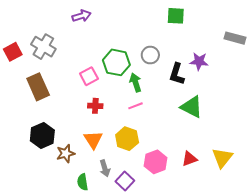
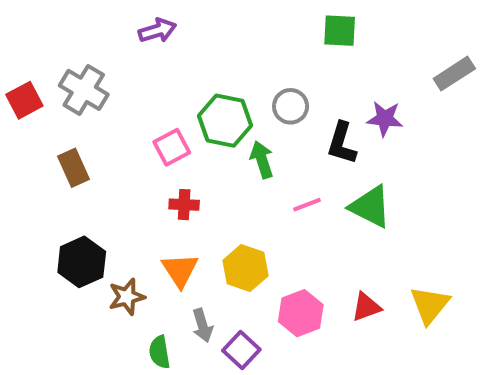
gray rectangle: (235, 38) -> (454, 74), turned -48
brown rectangle: (38, 87) -> (74, 168), size x0.7
pink line: (135, 106) -> (307, 205), moved

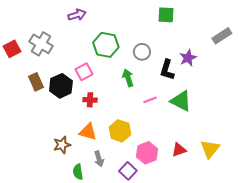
purple star: (385, 119) -> (188, 58), turned -30
green hexagon: (225, 121) -> (106, 45), moved
black hexagon: (82, 262) -> (61, 86), moved
orange triangle: (180, 270) -> (88, 132), turned -42
purple square: (241, 350) -> (128, 171), moved

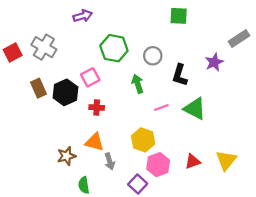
purple star: (188, 58) -> (214, 62), moved
yellow hexagon: (120, 131) -> (143, 140), moved
gray arrow: (99, 159) -> (110, 161), moved

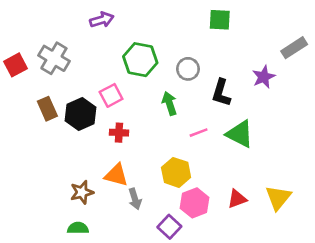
green semicircle: (84, 185) -> (78, 228), moved, turned 98

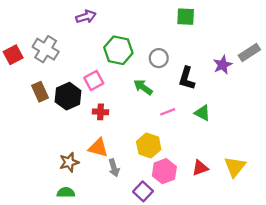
gray rectangle: (294, 48) -> (249, 53), moved
green arrow: (169, 103) -> (143, 87), turned -36
green triangle: (240, 134) -> (202, 113), size x0.7

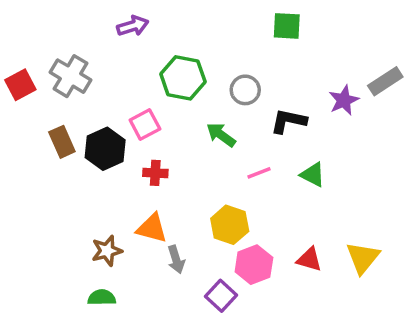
black L-shape: (187, 78) -> (288, 121), turned 85
red triangle: (200, 168) -> (309, 259), turned 36

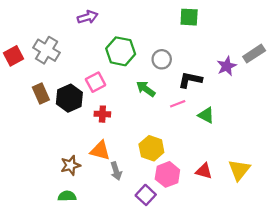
pink line: (259, 173) -> (178, 104), moved

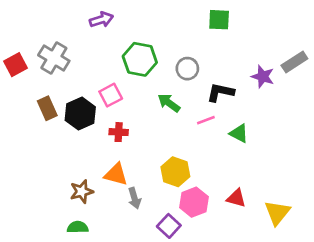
purple star: (227, 66) -> (263, 77), turned -30
yellow triangle: (239, 170) -> (277, 213), moved

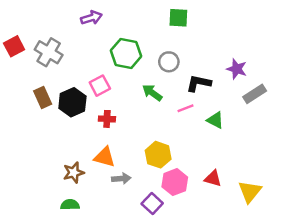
green square: (219, 20) -> (178, 18), moved
gray rectangle: (294, 62) -> (255, 94), moved
red square: (16, 65) -> (14, 46), moved
gray arrow: (134, 198) -> (121, 178), turned -78

